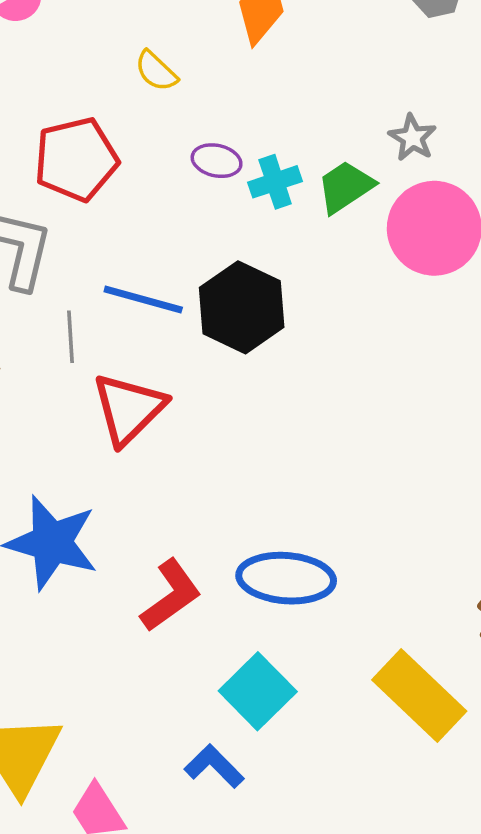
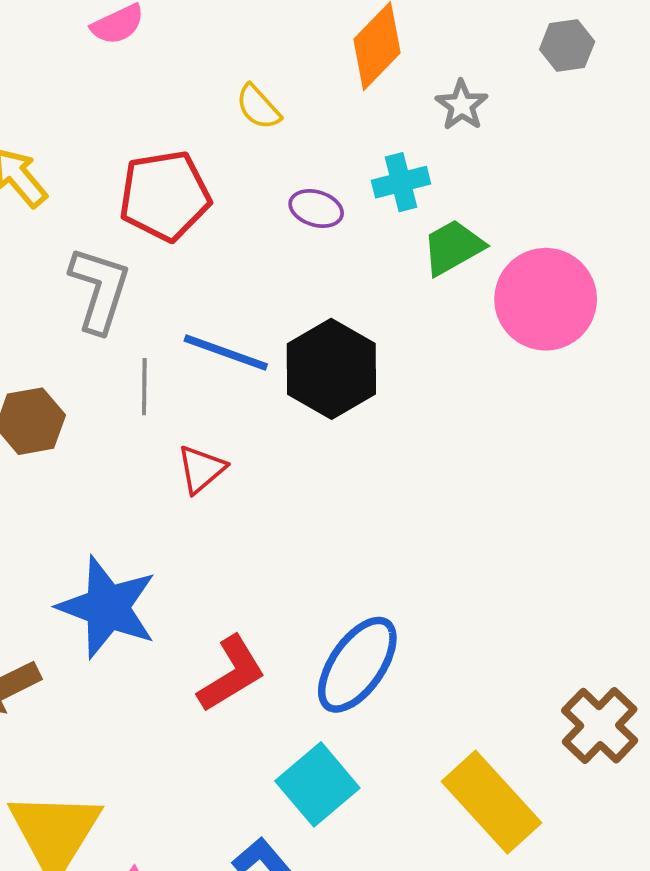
gray star: (412, 138) -> (462, 105), moved
cyan cross: (275, 182) -> (401, 182), moved
red triangle: (129, 409) -> (201, 469), size x0.6
blue ellipse: (286, 578) -> (357, 665), turned -64

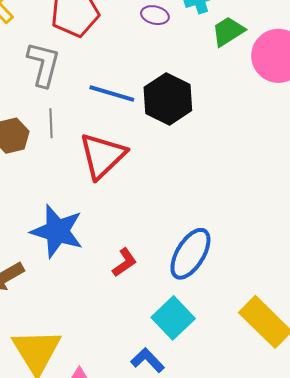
gray line: (144, 387) -> (51, 123), moved
red triangle: (201, 469) -> (102, 156), size x1.8
red L-shape: (231, 674) -> (125, 262), size x0.7

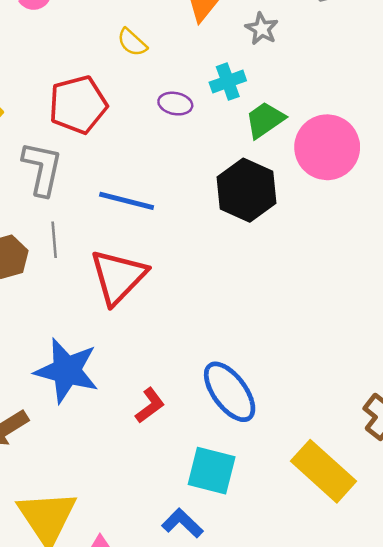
black hexagon: (168, 99) -> (246, 190), moved
blue ellipse: (190, 254) -> (230, 392), turned -66
cyan square: (173, 318) -> (212, 471), turned -30

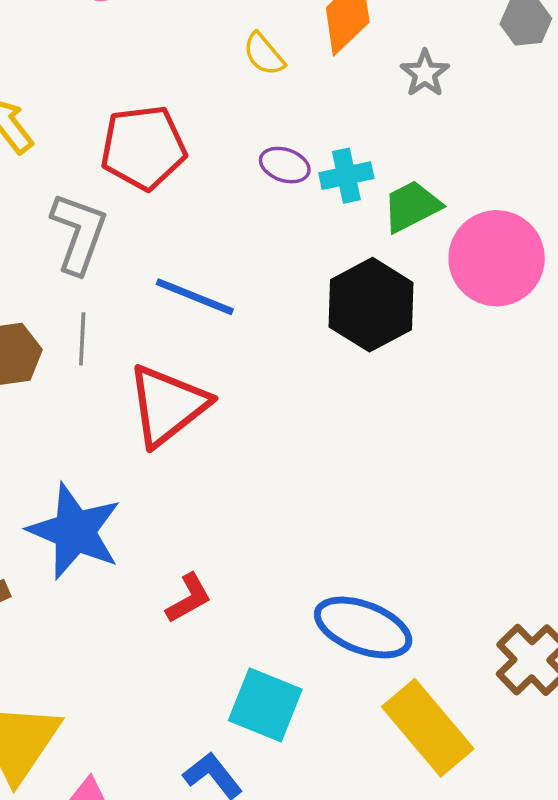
yellow semicircle: (132, 42) -> (264, 54), moved
cyan cross: (228, 82) -> (346, 176), moved
blue ellipse: (230, 392) -> (363, 627), moved, turned -40

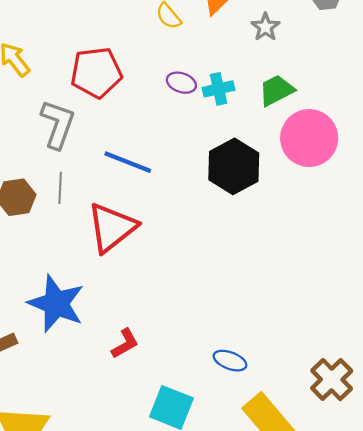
green trapezoid: (412, 206) -> (276, 90), moved
blue ellipse: (363, 627) -> (230, 361), size x0.6

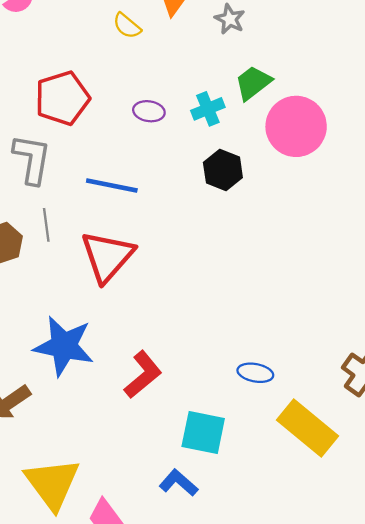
purple ellipse: (181, 83) -> (149, 111), moved
cyan cross: (219, 89) -> (208, 109), moved
black hexagon: (234, 166) -> (223, 170), size x0.7
red L-shape: (125, 344) -> (143, 375), size x1.4

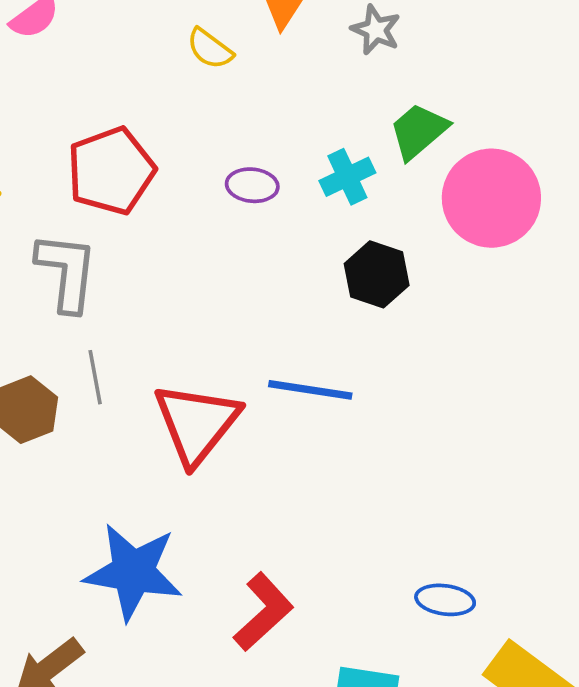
blue line: (112, 185) -> (310, 390), moved

